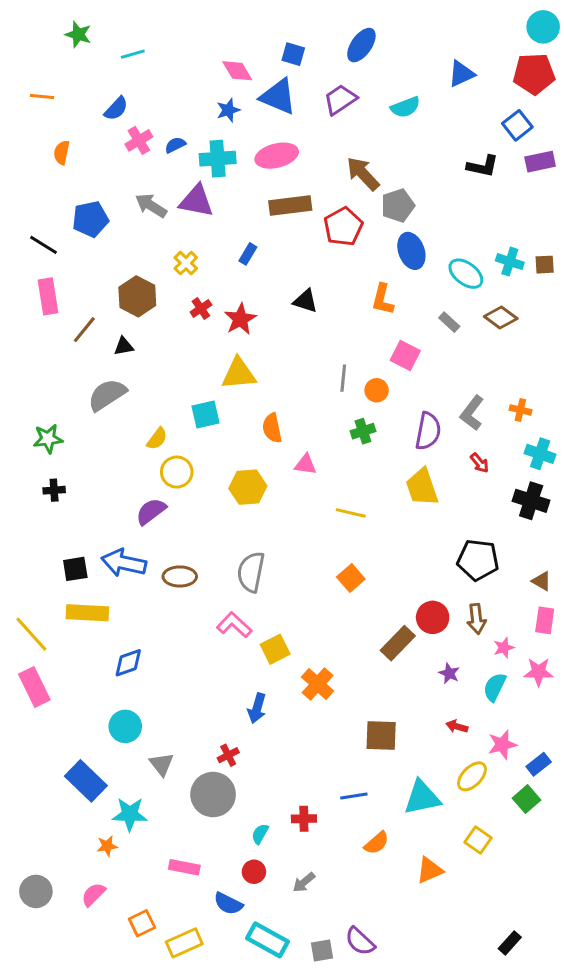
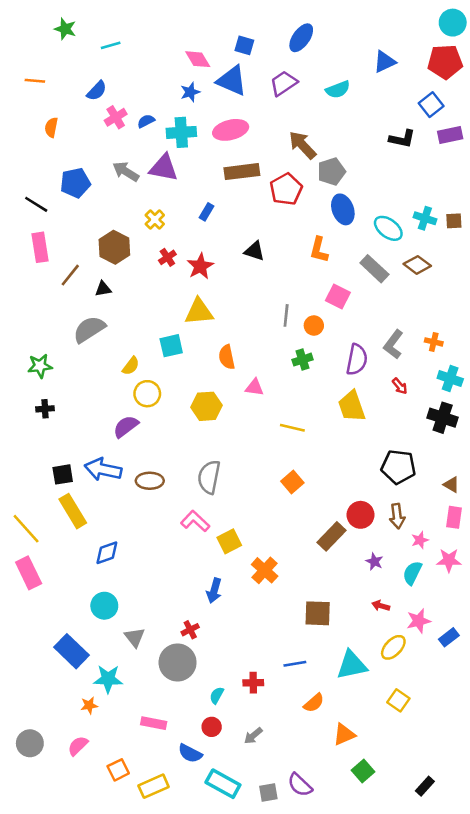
gray rectangle: (449, 322) -> (374, 269), size x1.6
yellow rectangle: (87, 613) -> (73, 511), turned 56
green square: (526, 799) -> (363, 771), moved
orange triangle: (430, 870) -> (344, 734), moved

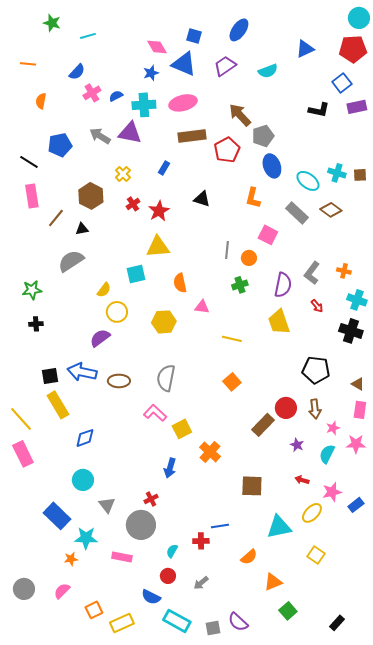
blue line: (295, 664) -> (220, 526), moved
pink rectangle: (154, 723) -> (122, 557), moved

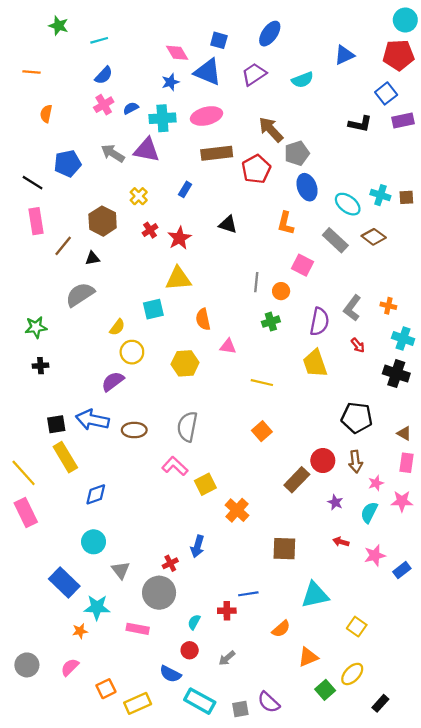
blue semicircle: (77, 72) -> (104, 75), moved
blue arrow: (170, 468) -> (197, 546), moved
yellow ellipse: (312, 513) -> (352, 674), moved

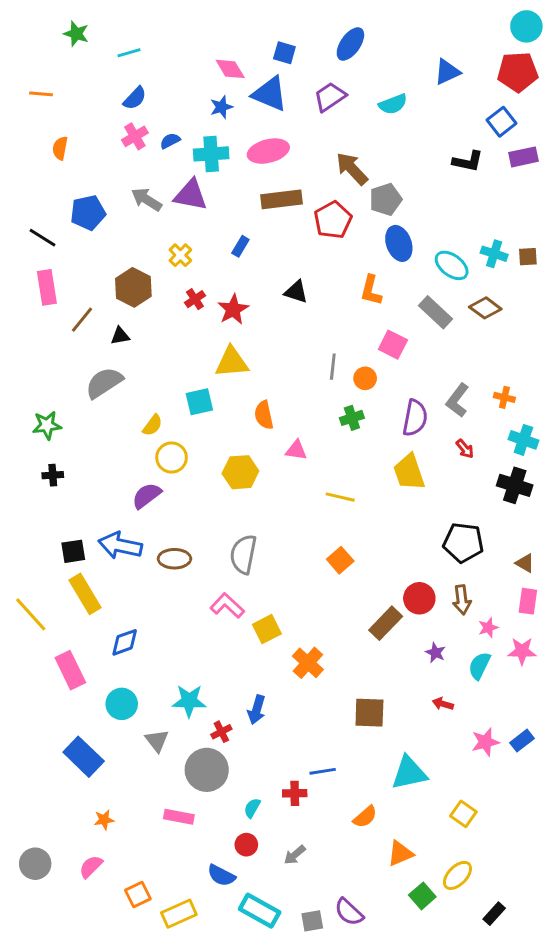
pink rectangle: (26, 512) -> (70, 670), moved
pink star: (375, 555) -> (485, 742), moved
cyan star: (97, 607) -> (189, 701), moved

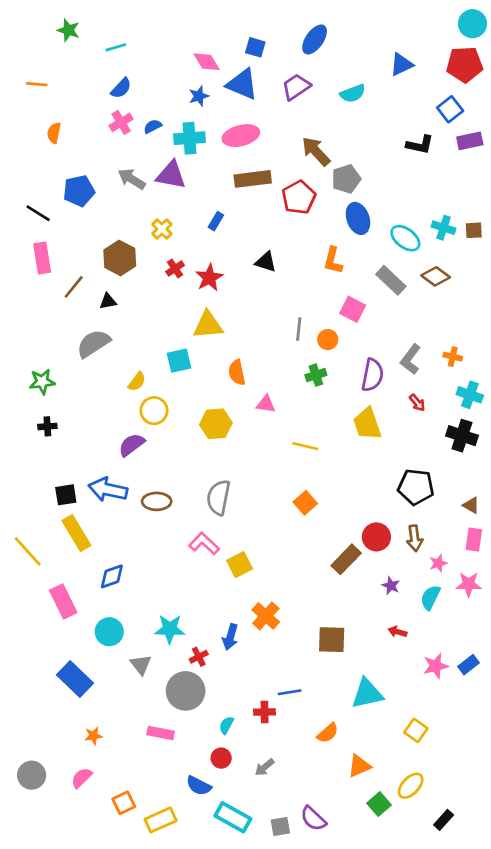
orange cross: (308, 663) -> (266, 616), moved

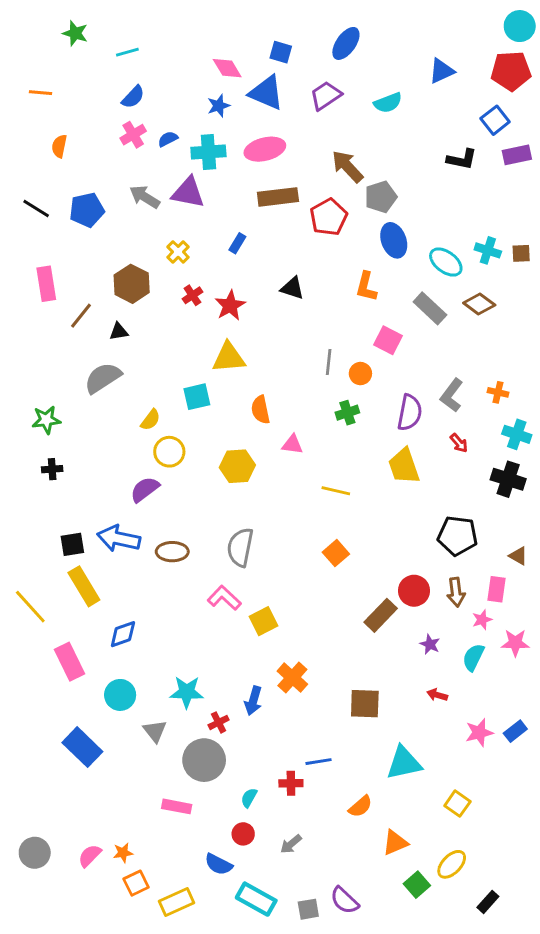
black line: (38, 213) -> (36, 208), moved
pink rectangle: (474, 540) -> (497, 589), moved
orange star: (93, 736) -> (123, 853), moved

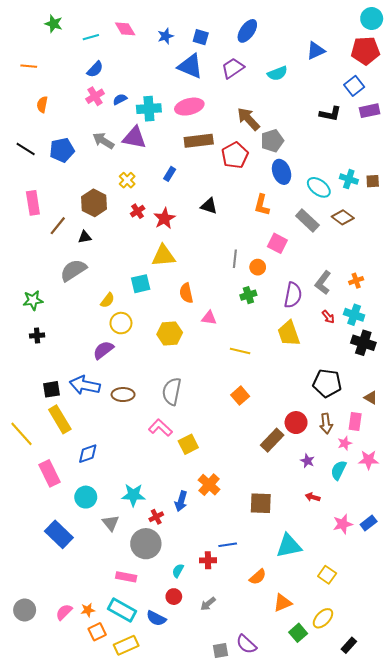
pink diamond: (227, 68) -> (125, 29), moved
blue star: (219, 106) -> (166, 36), moved
orange cross: (498, 392) -> (356, 281), turned -32
cyan cross: (517, 434) -> (354, 315), moved
cyan rectangle: (256, 899) -> (122, 610), moved

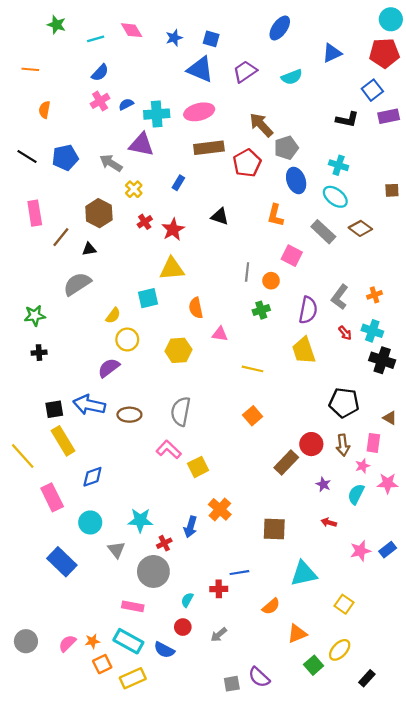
blue ellipse: (247, 31) -> (280, 28), moved
gray arrow: (103, 141) -> (111, 163), moved
cyan cross: (349, 179) -> (339, 165), moved

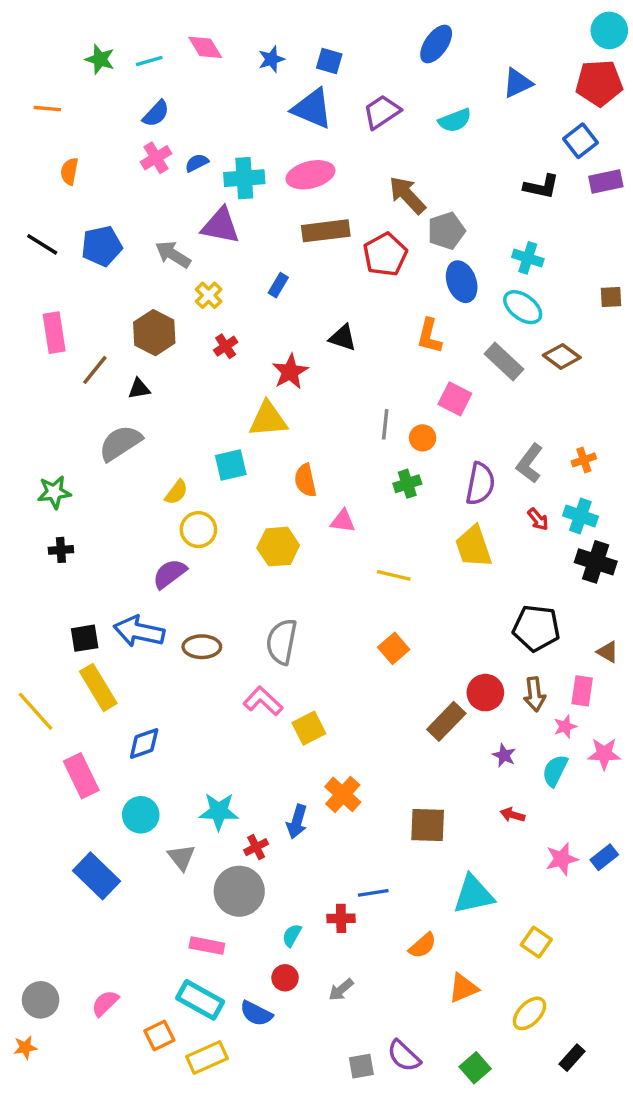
green star: (56, 25) -> (100, 59), moved
red star: (173, 229) -> (290, 372), moved
orange star: (92, 641) -> (25, 1047), moved
green square: (314, 665) -> (475, 1068), moved

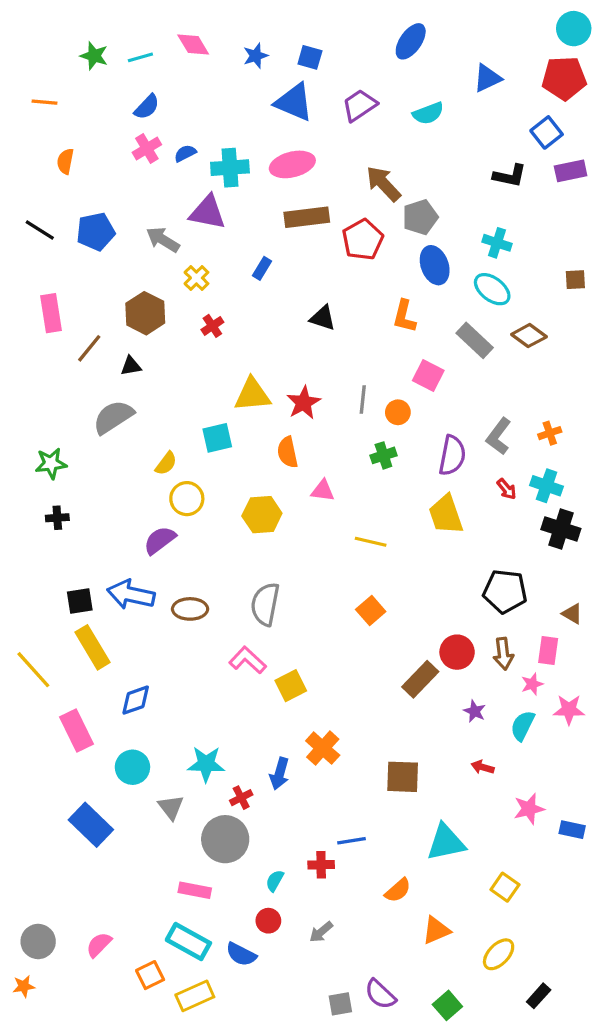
red star: (290, 372) -> (304, 403), moved
blue rectangle: (604, 857) -> (572, 830), moved, turned 50

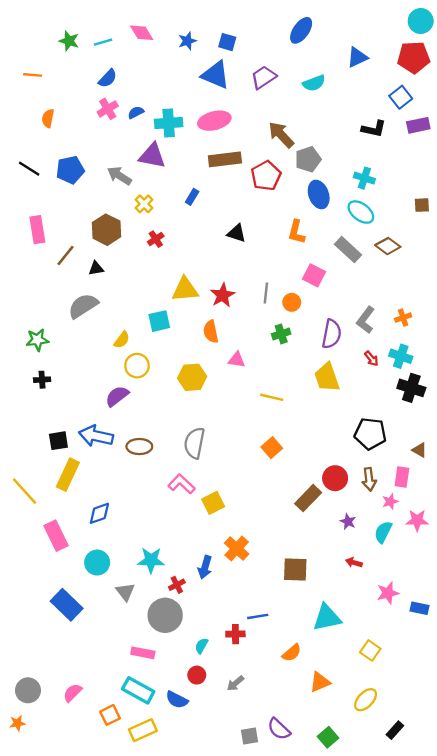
yellow rectangle: (92, 647) -> (68, 475), turned 56

